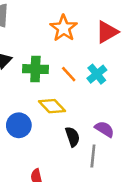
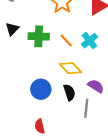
yellow diamond: (52, 106) -> (70, 68), moved
blue circle: (19, 125) -> (41, 89), moved

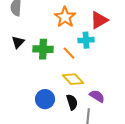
cyan cross: (89, 41) -> (86, 40), moved, turned 35

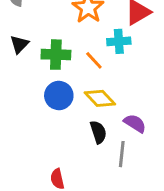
blue circle: (45, 99) -> (59, 96), moved

